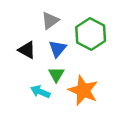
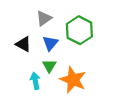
cyan arrow: (40, 92) -> (35, 81), turned 56

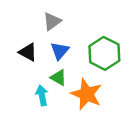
green hexagon: (79, 30) -> (104, 53), moved
green triangle: (49, 66) -> (58, 78), turned -32

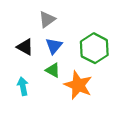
cyan arrow: (42, 95) -> (23, 86), moved

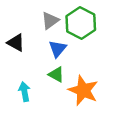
black triangle: (25, 47) -> (16, 43), moved
green hexagon: (94, 48) -> (81, 23), moved

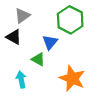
gray triangle: (50, 21) -> (22, 16), moved
green triangle: (56, 74) -> (38, 59), moved

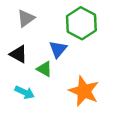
black triangle: (14, 37) -> (18, 54), moved
cyan arrow: (21, 79) -> (25, 92), turned 126

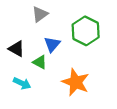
gray triangle: (26, 18) -> (40, 14), moved
green hexagon: (81, 23) -> (86, 31), moved

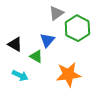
gray triangle: (40, 14) -> (56, 13), moved
orange star: (76, 82) -> (68, 74), turned -30

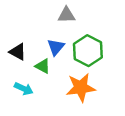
gray triangle: (56, 13) -> (66, 15), turned 35
green hexagon: (77, 28) -> (88, 51), moved

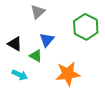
gray triangle: (66, 15) -> (38, 12), moved, turned -42
green hexagon: (88, 51) -> (86, 27), moved

